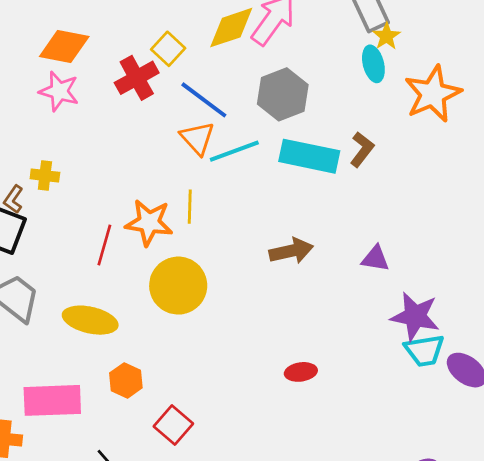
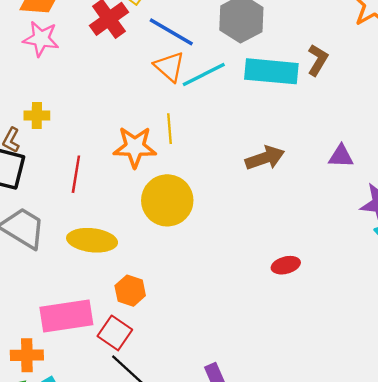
red line: (104, 245) -> (76, 174), moved
red square: (173, 425) -> (115, 333), moved

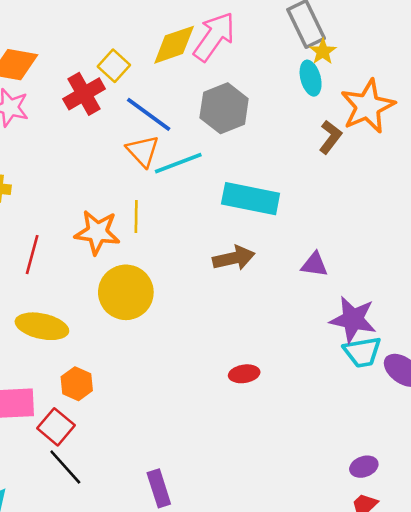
brown L-shape: (318, 60) -> (330, 137), moved
cyan rectangle: (271, 71) -> (251, 199), moved

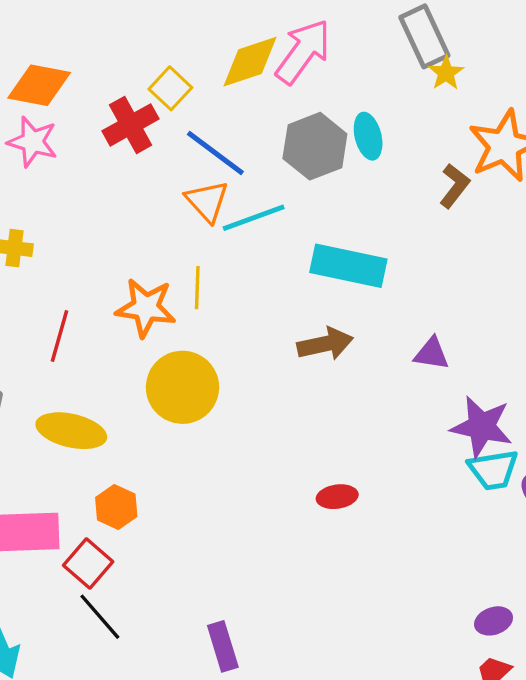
cyan ellipse: (311, 78) -> (368, 136), moved

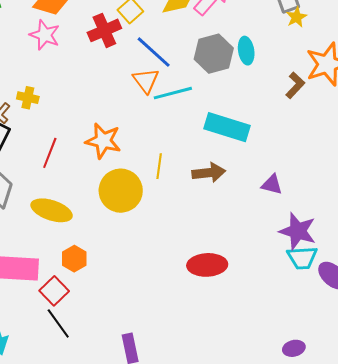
yellow line: (197, 288) -> (159, 166), moved
red ellipse: (337, 497) -> (207, 265), size x1.6

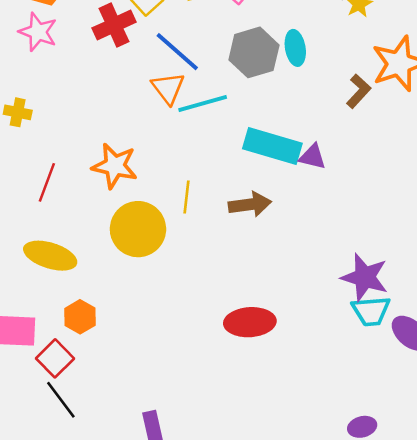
purple triangle: (272, 185) -> (312, 157), moved

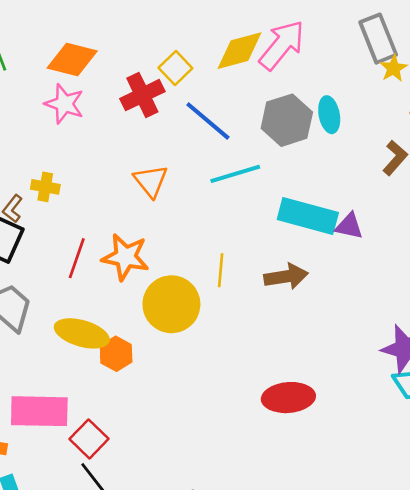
orange triangle: (168, 88) -> (151, 181), moved
orange star: (115, 166) -> (125, 257), moved
orange hexagon: (80, 317) -> (116, 354), moved

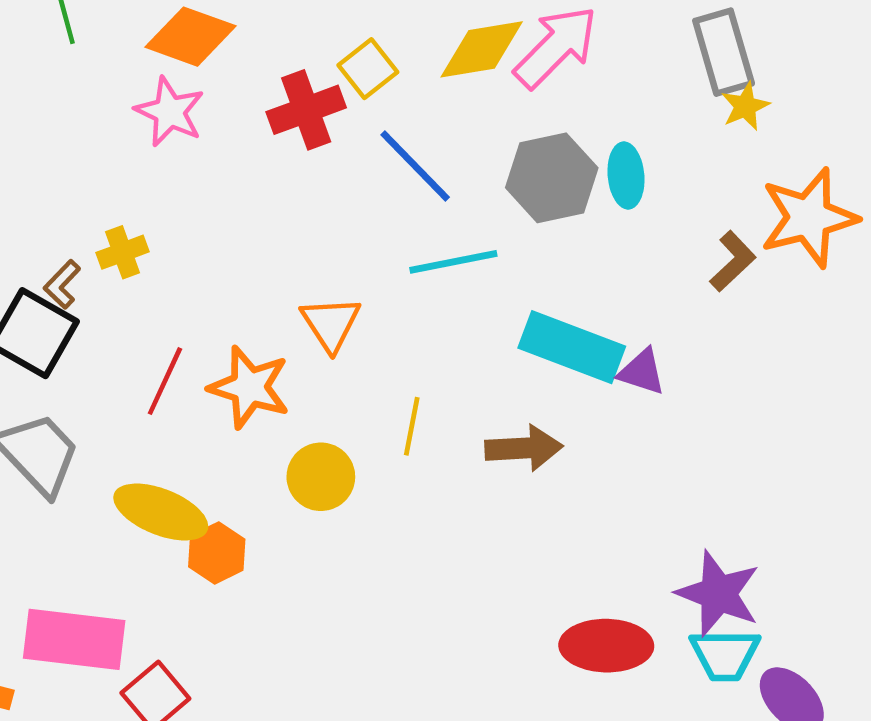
orange triangle: (151, 181) -> (331, 324), moved
yellow cross: (45, 187) -> (123, 252), turned -36
yellow circle: (171, 304) -> (321, 477), size x0.7
red ellipse: (288, 398) -> (606, 646), moved

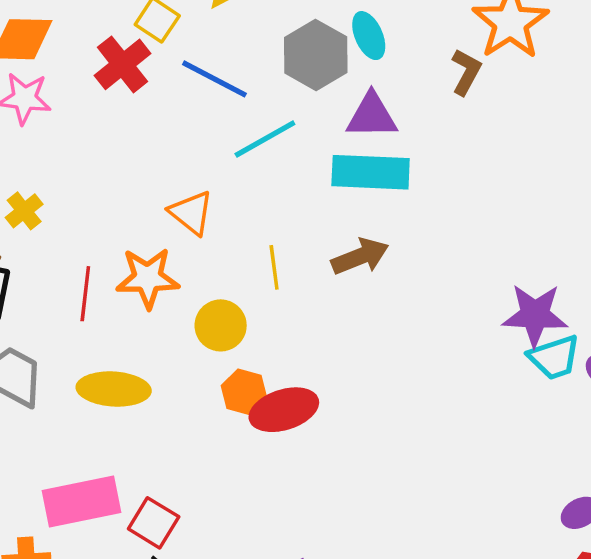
purple triangle: (642, 372) -> (372, 116), moved, size x1.4
orange hexagon: (217, 553) -> (244, 392), moved
red ellipse: (606, 646) -> (284, 410), moved

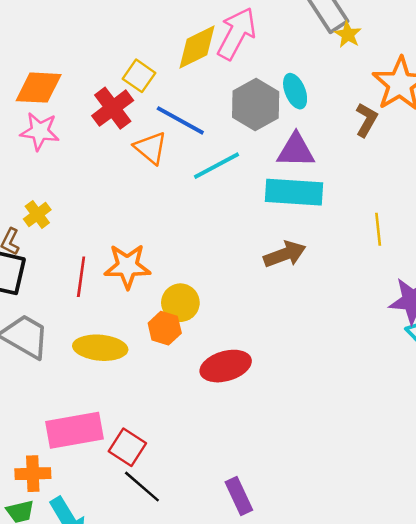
orange triangle: (191, 213) -> (151, 148), moved
yellow line: (274, 267) -> (378, 229), moved
orange hexagon: (244, 392) -> (165, 328), moved

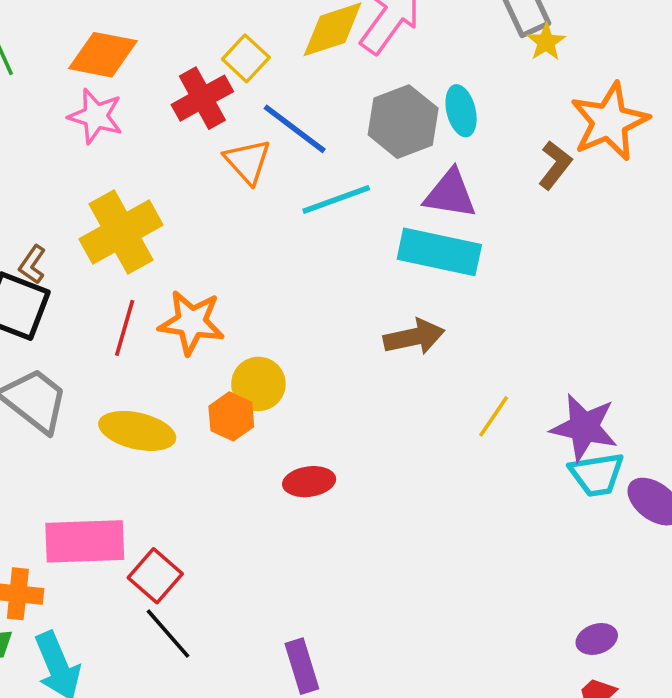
yellow cross: (37, 214) -> (121, 232), moved, size x2.0
yellow line: (378, 229) -> (494, 416), moved, turned 32
red ellipse: (226, 366) -> (309, 482), size x0.7

